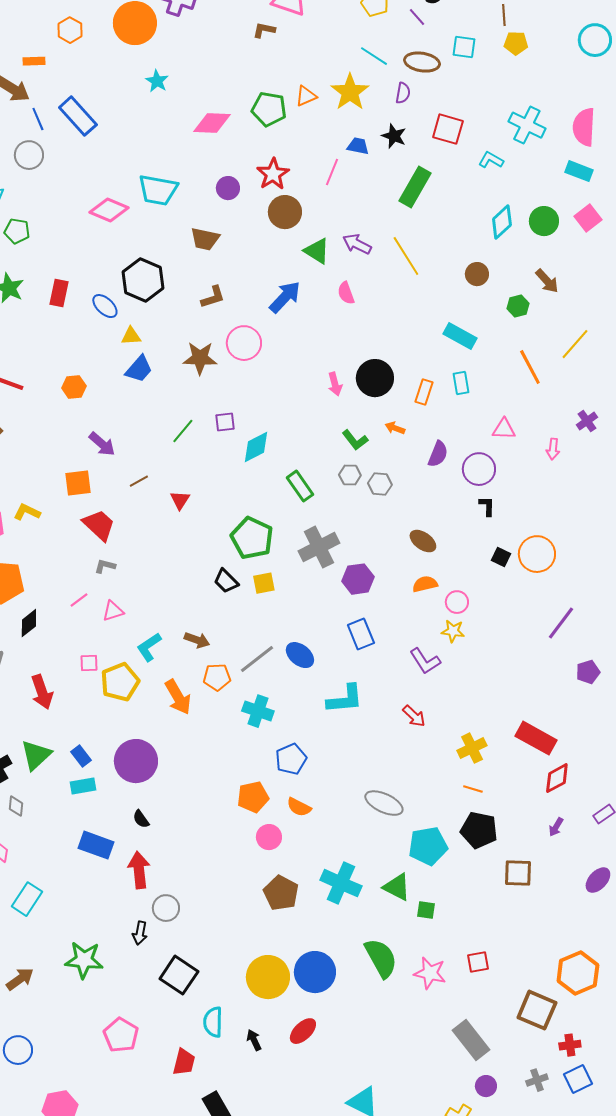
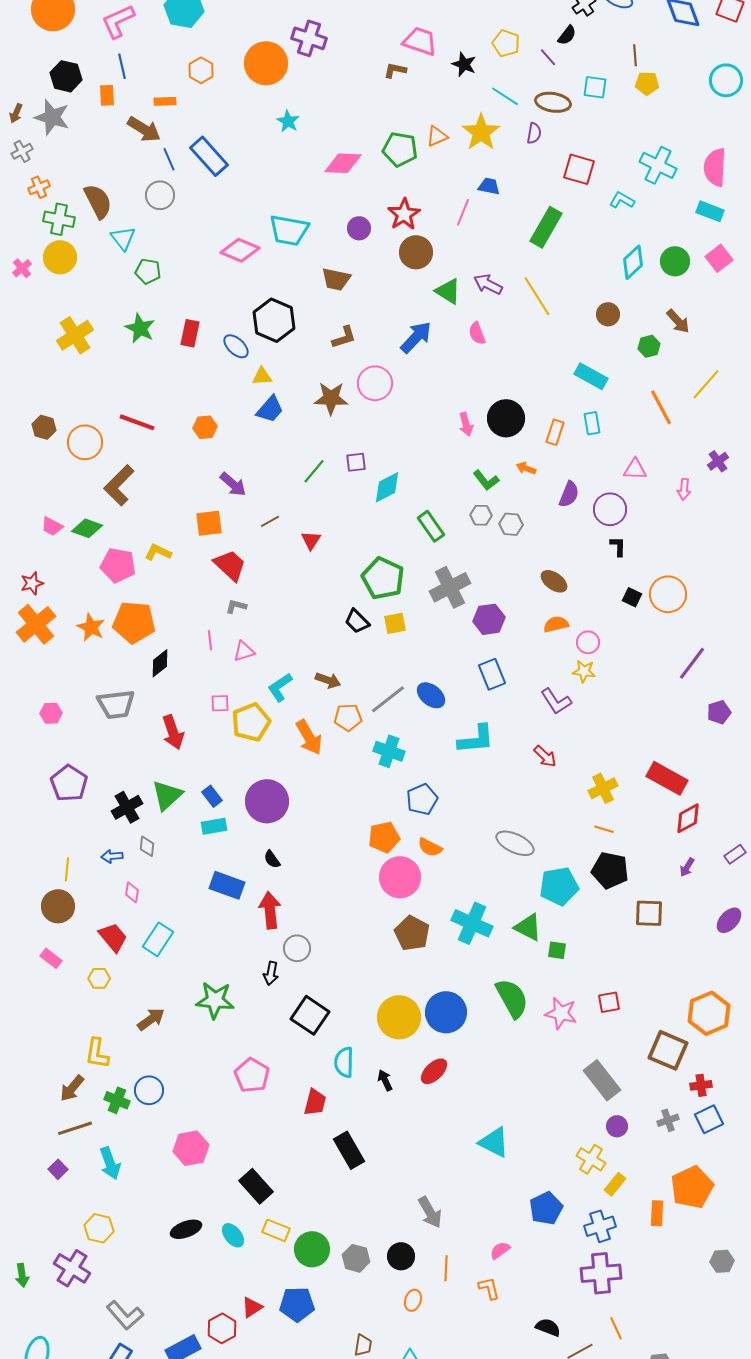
black star: (394, 136) -> (464, 64), moved
pink line: (79, 600) -> (210, 640), turned -60
pink circle: (269, 837) -> (400, 877), size x1.6

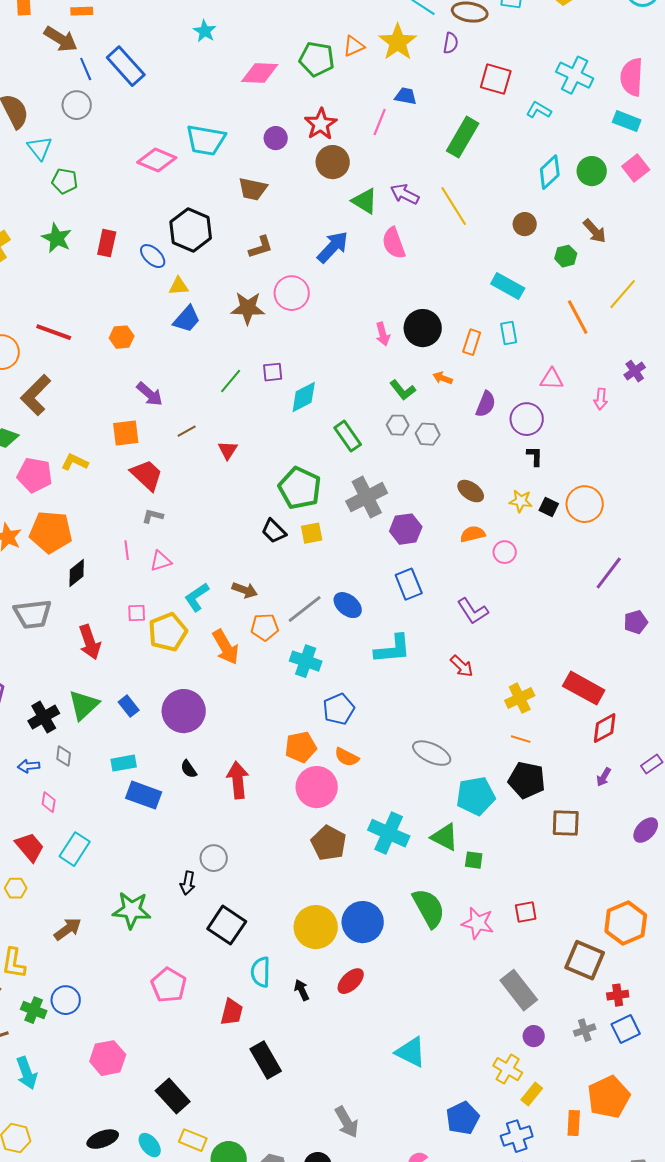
pink semicircle: (477, 333) -> (394, 243), size x1.4
yellow star: (584, 671) -> (521, 501), moved
cyan rectangle: (214, 826) -> (124, 763), moved
red arrow: (270, 910) -> (238, 780), moved

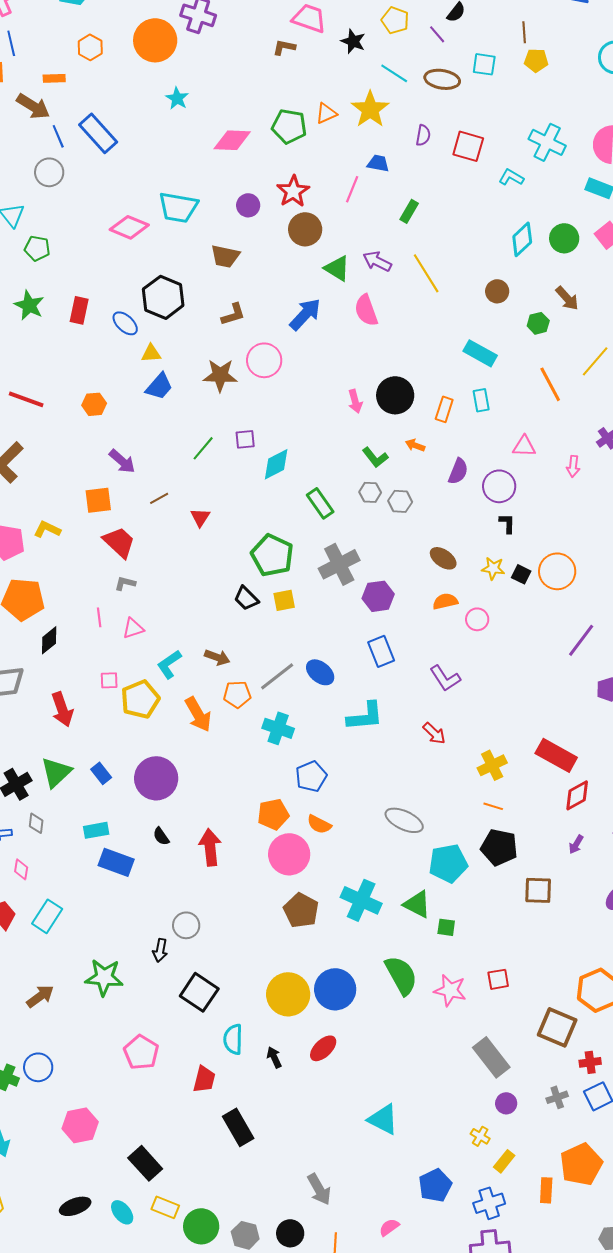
purple semicircle: (451, 43) -> (423, 135), moved
green rectangle: (463, 137) -> (409, 211), moved, size x0.6
yellow cross: (508, 1069) -> (480, 1136), size x0.7

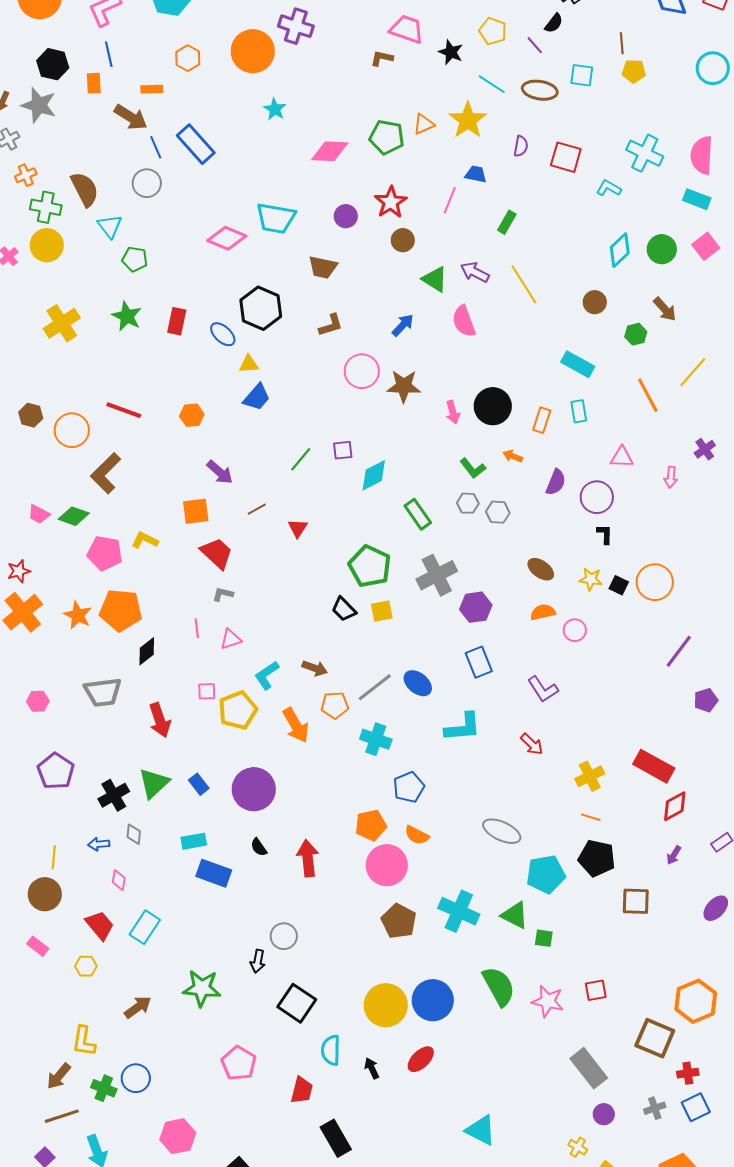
brown circle: (305, 229) -> (403, 240), size x0.7
blue arrow: (305, 314) -> (403, 325), size x0.7
brown star: (220, 375) -> (404, 386), moved

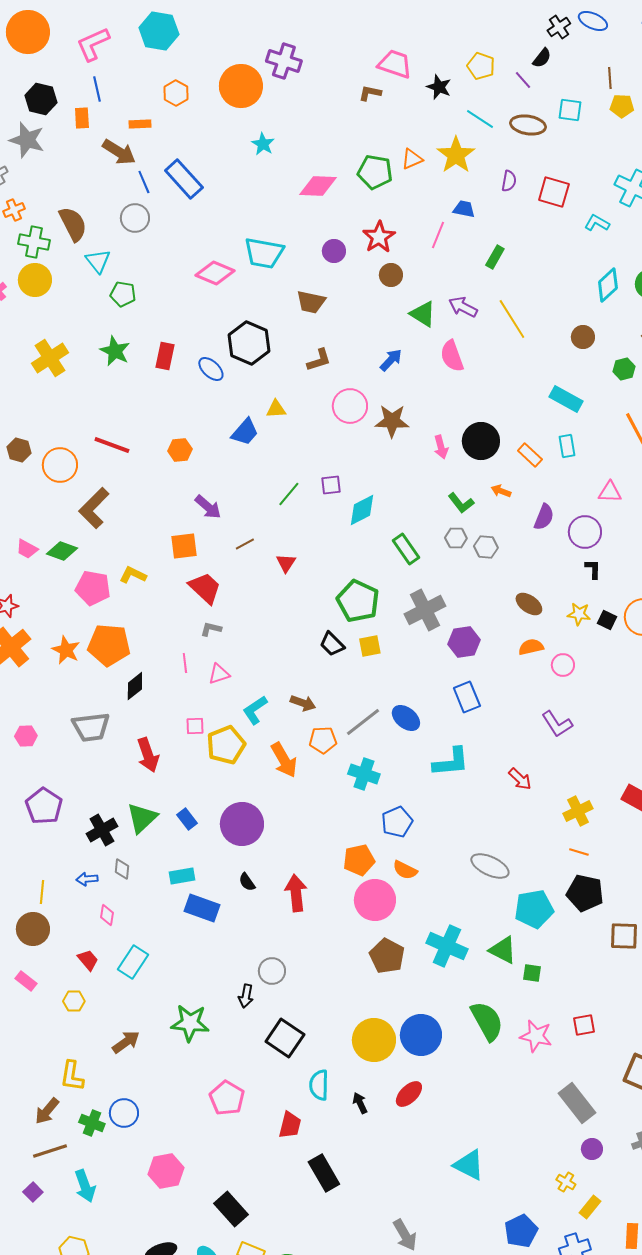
yellow triangle: (249, 364) -> (276, 409), moved
orange rectangle: (542, 420) -> (530, 455), turned -65
purple L-shape: (543, 689) -> (557, 724), moved
red trapezoid: (100, 925) -> (88, 960), size x0.7

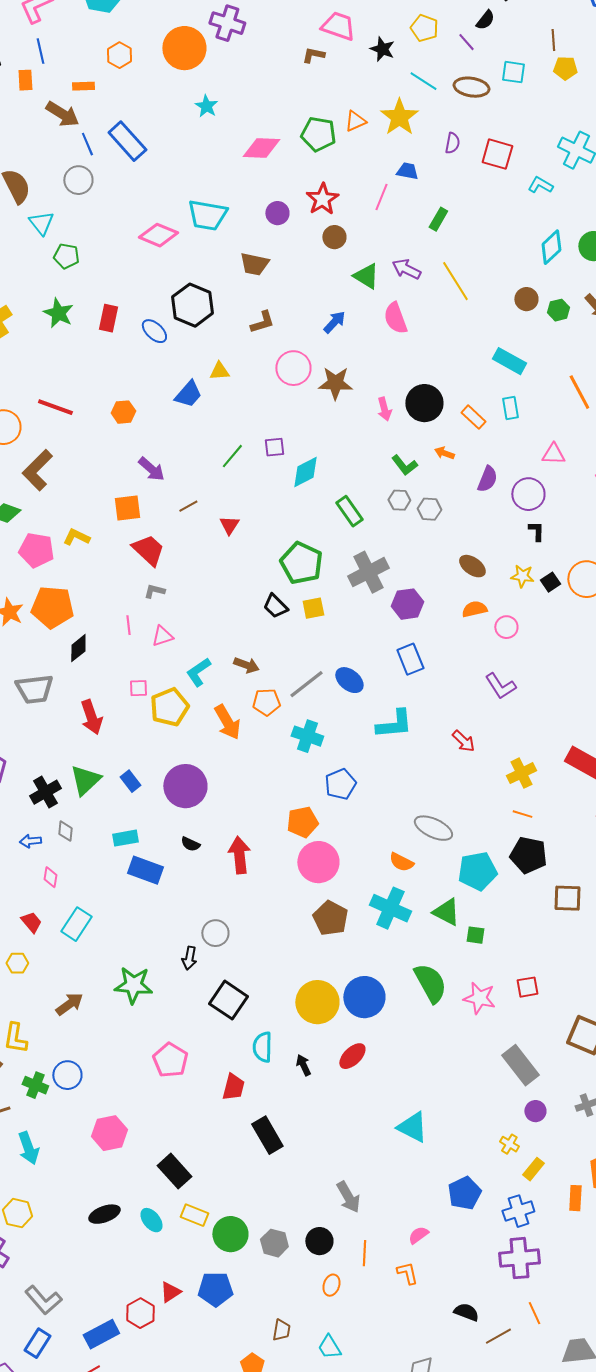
green hexagon: (624, 369) -> (558, 310), moved
black square: (607, 620) -> (550, 582), turned 30
orange semicircle: (405, 870) -> (401, 862), moved
black semicircle: (247, 882) -> (190, 844), turned -30

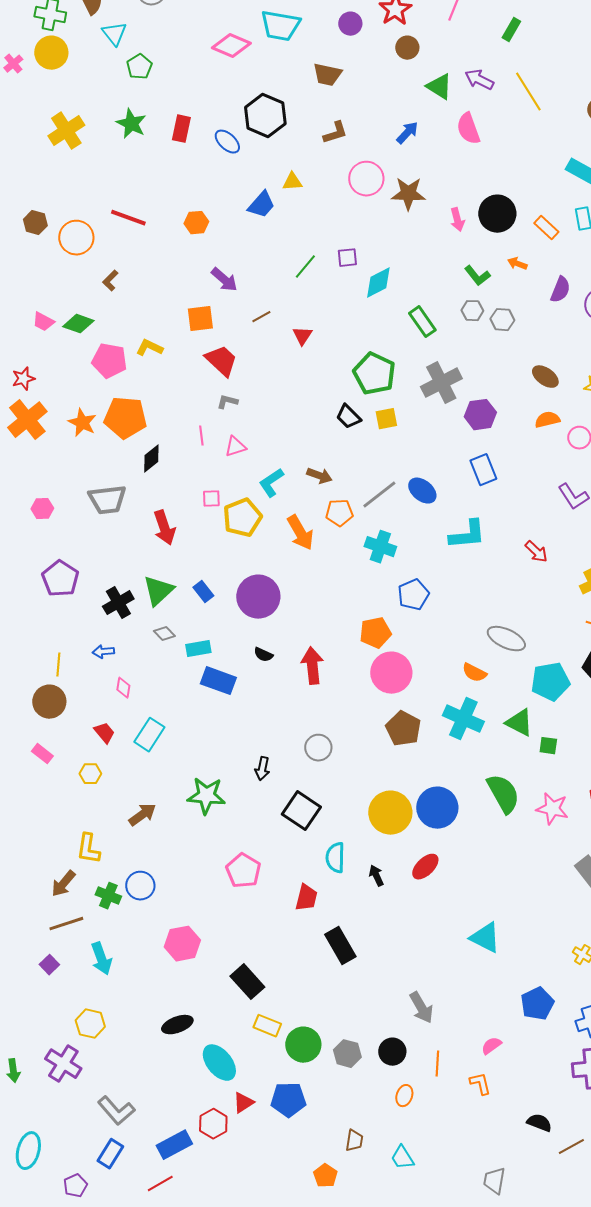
green pentagon: (66, 256) -> (139, 67), turned 30
brown L-shape: (37, 470) -> (110, 281), size x0.5
gray diamond: (65, 831) -> (164, 634), moved, turned -50
gray circle: (215, 933) -> (318, 748), moved
cyan ellipse: (151, 1220) -> (219, 1063), moved, size x1.5

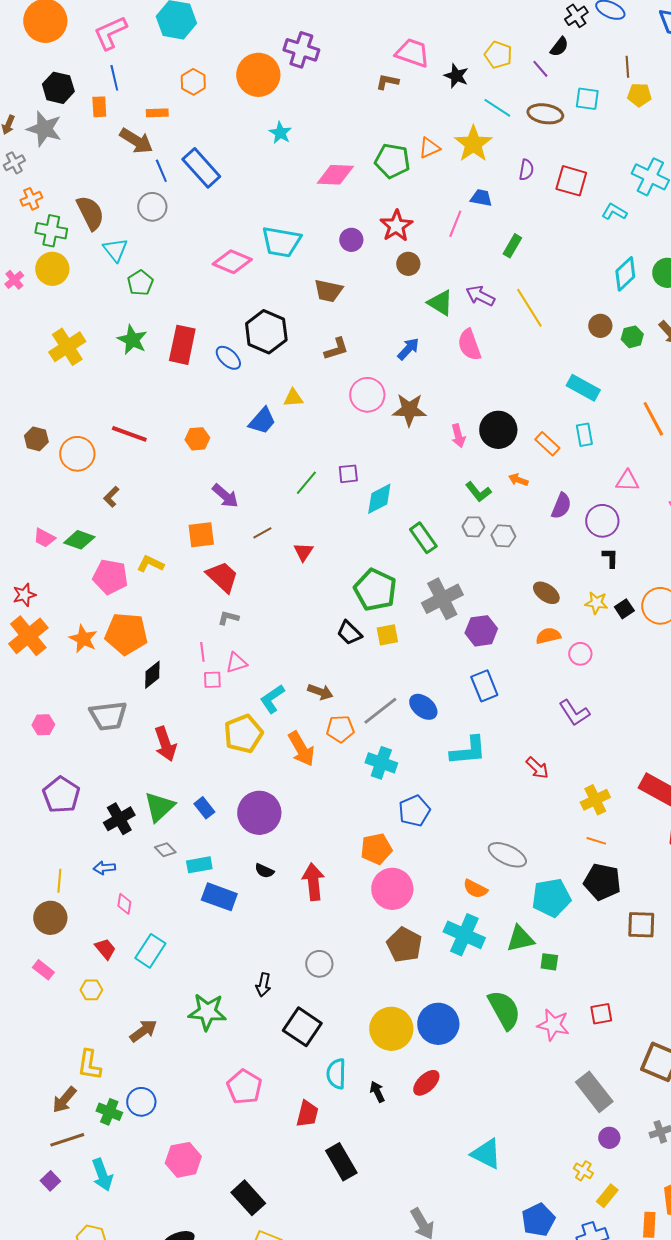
red rectangle: (181, 129) -> (182, 345), size x1.4
pink square: (211, 499) -> (212, 680), moved
green triangle: (519, 723) -> (520, 939), turned -40

